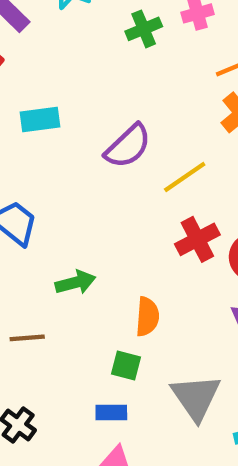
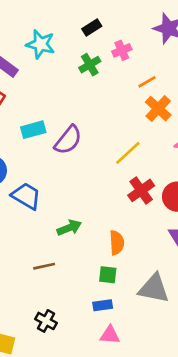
purple semicircle: (128, 146) -> (68, 140), moved
gray triangle: (196, 397) -> (154, 288), turned -36

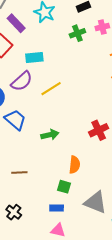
cyan rectangle: (33, 130) -> (34, 58), moved
purple semicircle: (68, 140) -> (22, 81), moved
yellow line: (128, 153) -> (51, 89), moved
green arrow: (69, 228) -> (50, 135), moved

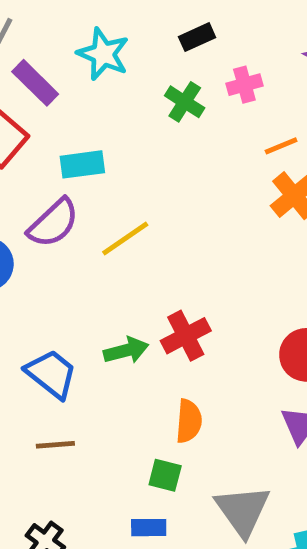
green cross: (77, 33) -> (185, 102), turned -35
blue trapezoid: (15, 120) -> (51, 374), moved
red cross: (99, 130) -> (186, 336), moved
gray triangle: (95, 202) -> (243, 511), turned 35

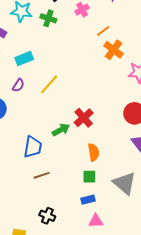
green cross: (185, 102) -> (48, 18), moved
purple semicircle: (53, 223) -> (18, 85), size x0.6
blue trapezoid: (51, 374) -> (33, 147), turned 75

